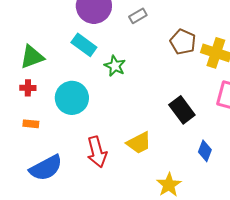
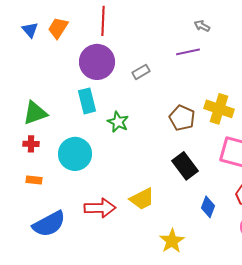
brown pentagon: (183, 42) -> (182, 118), moved
cyan rectangle: (84, 45) -> (87, 101), turned 40
red arrow: (97, 152) -> (100, 208), turned -76

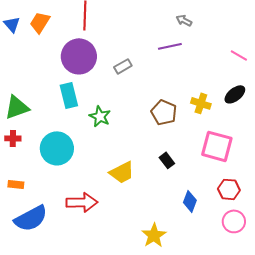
yellow cross: (219, 109) -> (201, 103), size x0.7
black rectangle: (185, 166) -> (167, 160), size x0.6
orange rectangle: (34, 180) -> (16, 184), moved
yellow trapezoid: (142, 199) -> (122, 172), moved

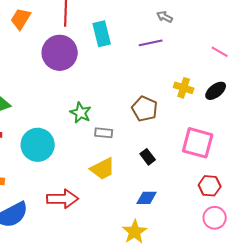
gray rectangle: (123, 66) -> (104, 133), moved, turned 36
cyan rectangle: (69, 95) -> (102, 34), moved
yellow cross: (201, 103) -> (184, 88), moved
blue diamond: (190, 201) -> (147, 198), moved, turned 70

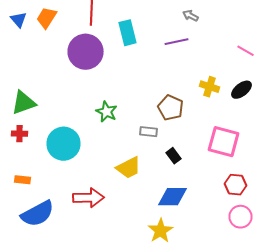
gray rectangle: (104, 133) -> (148, 132), moved
blue diamond: (147, 198) -> (172, 197), size x1.4

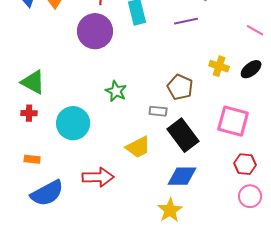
green triangle: (24, 103) -> (33, 82), turned 48
black rectangle: (174, 156) -> (183, 135), size x2.0

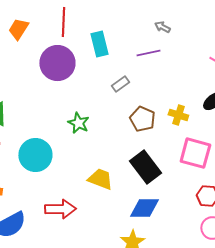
yellow cross: (219, 66) -> (178, 115), moved
gray rectangle: (158, 111) -> (120, 84), moved, turned -42
yellow trapezoid: (138, 147) -> (100, 179), turned -132

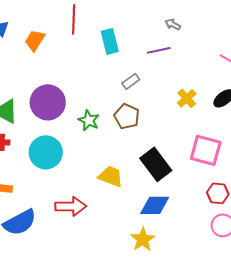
orange trapezoid: (18, 29) -> (35, 40), moved
purple circle: (57, 63) -> (48, 102), moved
yellow cross: (178, 115) -> (187, 98), moved, turned 30
brown pentagon: (142, 119) -> (127, 116), moved

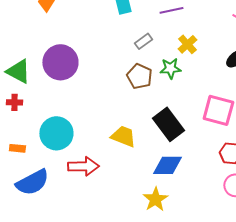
yellow cross: (187, 98) -> (187, 44), moved
green star: (89, 120) -> (170, 68), moved, turned -30
cyan circle: (46, 152) -> (56, 133), moved

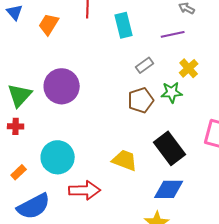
green triangle: (18, 71) -> (20, 95), turned 44
brown pentagon: (139, 76) -> (141, 100), turned 30
orange rectangle: (17, 148) -> (19, 172), turned -49

